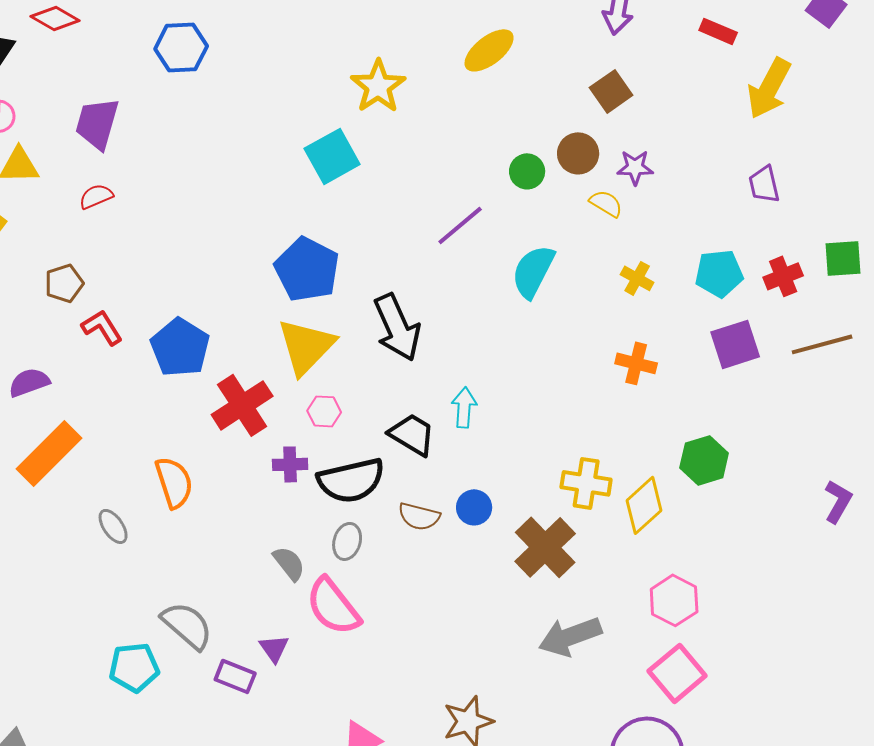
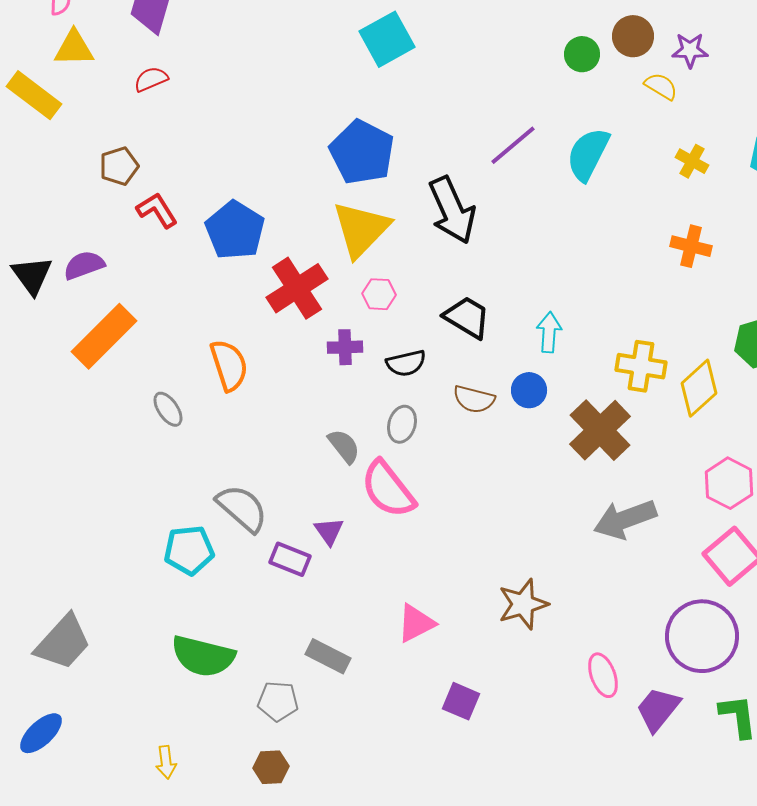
purple line: (460, 225) -> (513, 145), moved
cyan arrow: (464, 407) -> (549, 332), moved
black semicircle: (351, 480) -> (406, 363), size x0.6

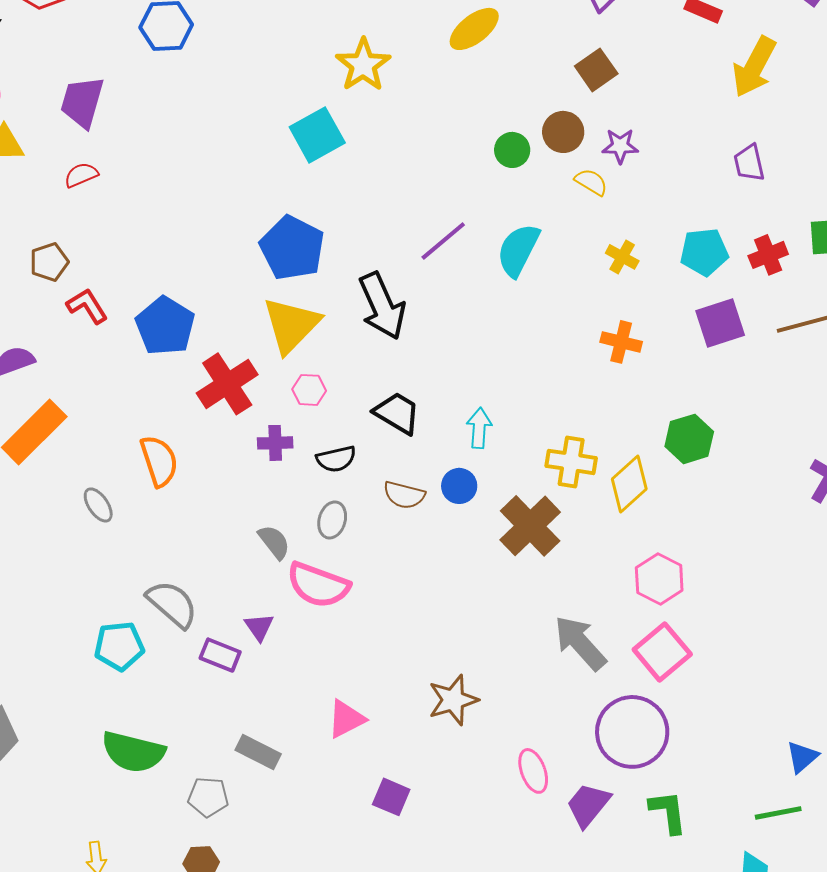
pink semicircle: (388, 489) -> (318, 585), turned -32
gray arrow: (625, 519) -> (580, 643), moved, turned 68

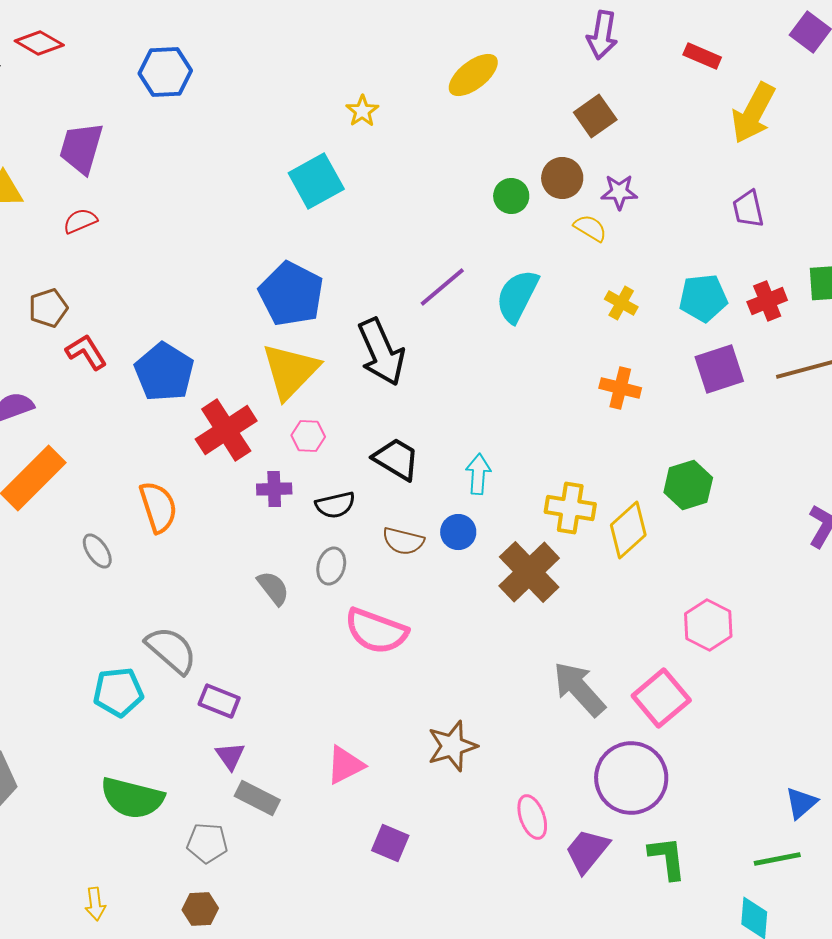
yellow star: (363, 65) -> (362, 111), size x0.6
pink hexagon: (659, 579) -> (708, 625), moved
pink semicircle: (318, 585) -> (376, 631), moved
purple triangle: (259, 627) -> (230, 756), moved

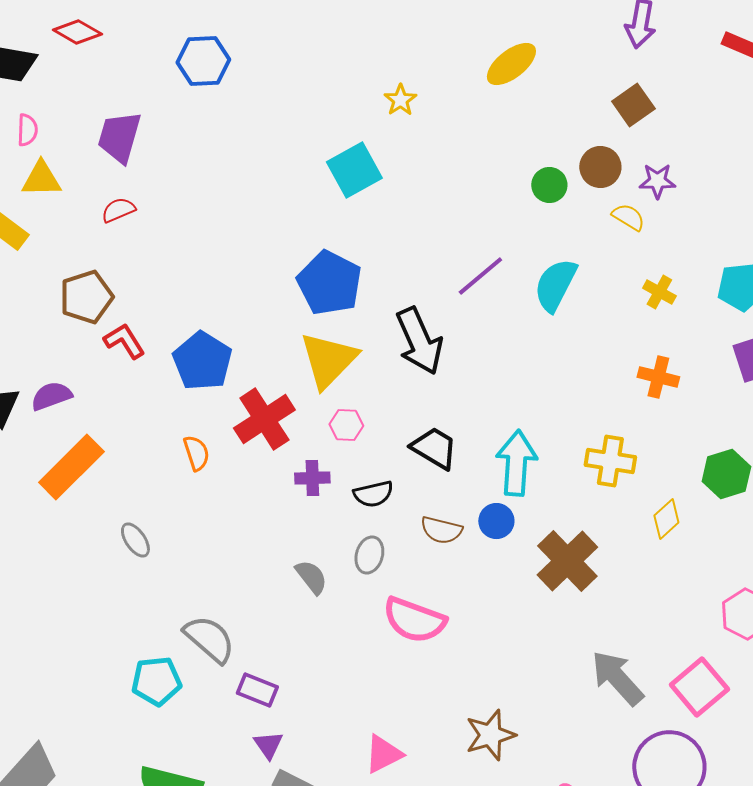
brown pentagon: (48, 308) -> (86, 297), size x1.4
cyan arrow: (478, 474) -> (516, 463), size x1.6
orange semicircle: (158, 507) -> (196, 453), moved, size x0.7
yellow cross: (570, 508) -> (610, 461), moved
yellow diamond: (628, 530) -> (666, 519), size x0.7

